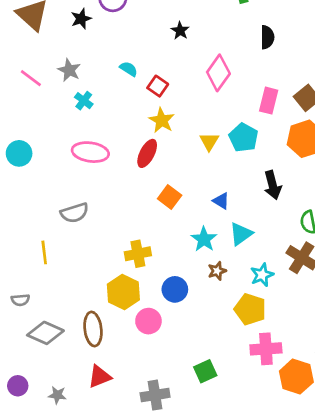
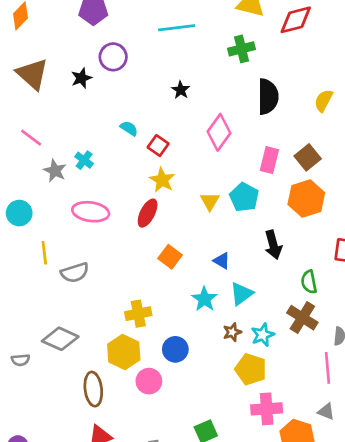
black semicircle: (267, 37) -> (268, 97), size x1.5
gray star: (69, 70) -> (55, 171), moved
yellow line: (44, 252) -> (44, 253), moved
brown star: (217, 271) -> (232, 332), moved
gray diamond: (45, 333) -> (60, 339), moved

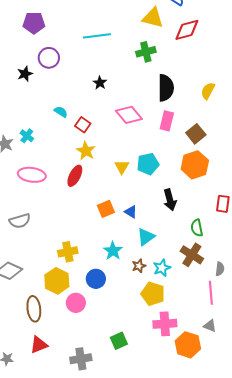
pink diamond: (219, 132) -> (129, 115), turned -76
pink rectangle: (269, 160) -> (167, 121), moved
cyan pentagon: (244, 197) -> (148, 164), turned 30
orange square: (170, 257) -> (106, 209), moved, turned 30
cyan star: (204, 299) -> (113, 251), moved

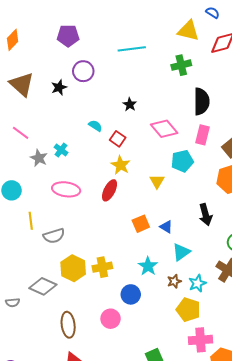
black star: (100, 83) -> (130, 104), moved
cyan pentagon: (148, 164) -> (182, 161), moved
yellow hexagon: (57, 281) -> (73, 268), moved

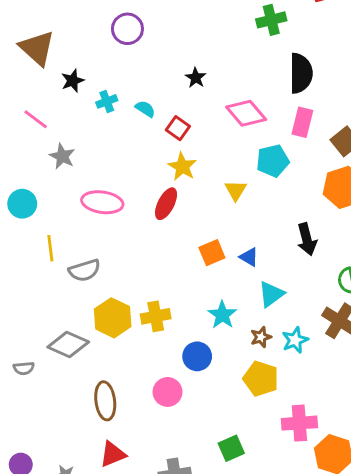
black star: (59, 87) -> (73, 81), moved
cyan cross: (61, 150) -> (107, 101), moved, turned 32
yellow pentagon: (188, 310) -> (261, 379), moved

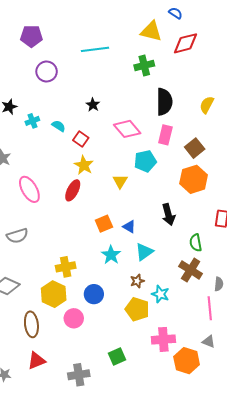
pink ellipse: (102, 202) -> (29, 189), turned 52
cyan star: (222, 315) -> (111, 255), moved
yellow hexagon: (113, 318) -> (54, 294), moved
cyan star: (295, 340) -> (160, 294), moved, turned -30

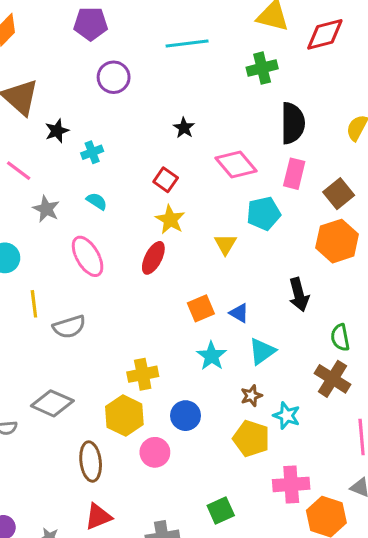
cyan semicircle: (59, 126) -> (97, 201), moved

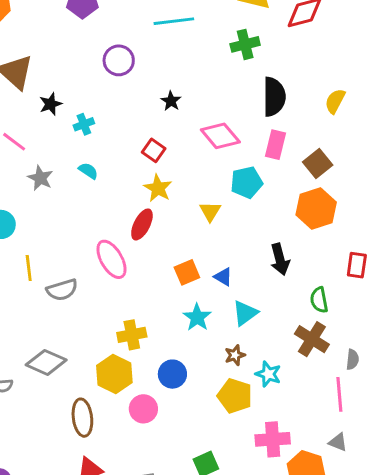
purple circle: (114, 77) -> (119, 60), moved
pink ellipse: (88, 256) -> (111, 259), moved

